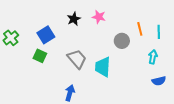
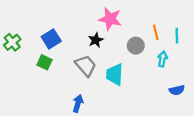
pink star: (99, 17) -> (110, 19), size x1.5
black star: (74, 19) -> (96, 40), moved
cyan arrow: (153, 57) -> (162, 59), moved

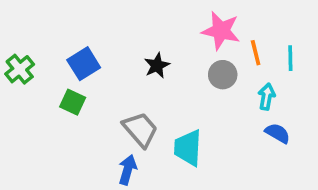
pink star: (110, 19) -> (221, 31), moved
gray trapezoid: (86, 66) -> (140, 130), moved
cyan trapezoid: (115, 75) -> (188, 148), moved
blue semicircle: (177, 90) -> (278, 133), moved, turned -136

